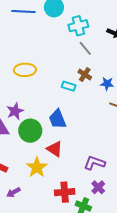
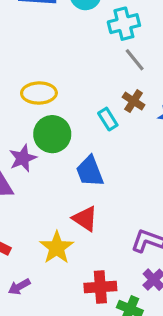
cyan rectangle: (69, 86) -> (108, 119), turned 40
green circle: (30, 131) -> (52, 134), moved

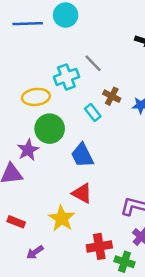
cyan cross: (124, 24) -> (66, 77), moved
gray line: (135, 60) -> (93, 63), moved

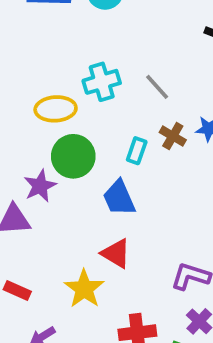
gray line: (93, 63) -> (157, 87), moved
brown cross: (112, 96) -> (173, 136), moved
cyan rectangle: (93, 112) -> (137, 151), moved, turned 54

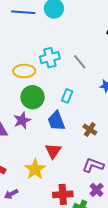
brown cross: (173, 136) -> (90, 130), moved
purple star: (40, 186) -> (22, 120), moved
red triangle: (116, 253) -> (53, 151), turned 30

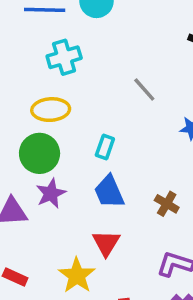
cyan cross: (50, 58) -> (64, 57), moved
cyan rectangle: (67, 96) -> (105, 147), moved
green circle: (33, 97) -> (40, 153), moved

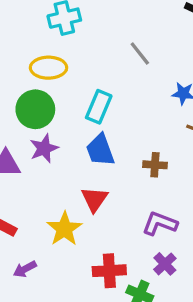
cyan rectangle: (105, 147) -> (99, 107), size x1.4
brown cross: (167, 204) -> (155, 165), turned -30

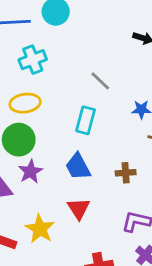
cyan rectangle: (99, 107) -> (86, 120), moved
yellow star: (64, 229) -> (40, 229), moved

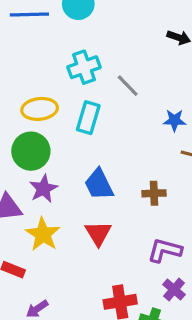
cyan cross: (33, 60) -> (84, 67), moved
cyan rectangle: (86, 120) -> (88, 118), moved
yellow star: (40, 229) -> (43, 234), moved

